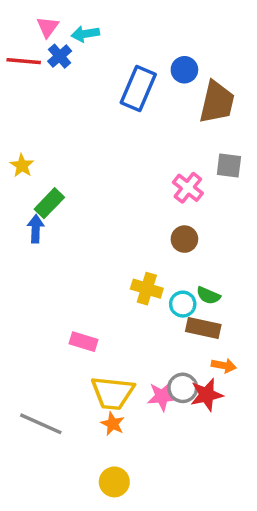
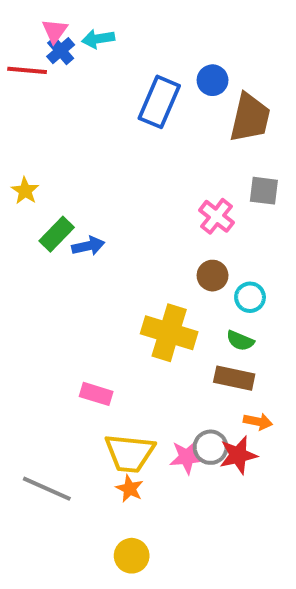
blue cross: (60, 56) -> (61, 51), moved
blue arrow: (36, 229) -> (88, 246), moved, turned 76
yellow cross: (147, 289) -> (169, 333), size x1.5
cyan circle: (183, 304) -> (250, 297), moved

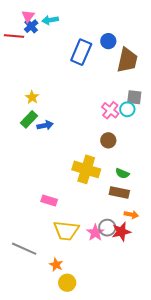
yellow star: (25, 191) -> (32, 97), moved
cyan circle: (250, 297) -> (127, 109), moved
pink star: (187, 457) -> (95, 233), turned -30
orange star: (130, 489) -> (56, 265), moved

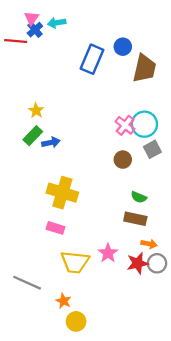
gray square: (134, 97) -> (152, 149), moved, turned -35
cyan circle: (127, 109) -> (144, 124), size x1.5
yellow cross: (86, 169) -> (62, 193), moved
gray circle: (107, 228) -> (157, 263), moved
pink star: (95, 233) -> (108, 253), moved

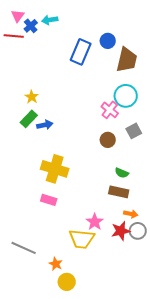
pink triangle: (32, 18) -> (18, 16), moved
cyan circle: (144, 124) -> (126, 96), moved
yellow trapezoid: (75, 262) -> (82, 239), moved

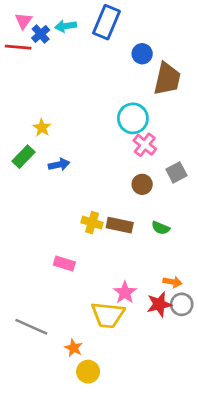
blue rectangle: (81, 52) -> (107, 22), moved
cyan circle: (126, 96) -> (133, 118), moved
green rectangle: (29, 119) -> (23, 157), moved
yellow cross: (55, 169) -> (92, 223), moved, size x0.6
brown rectangle: (119, 192) -> (120, 225), moved

